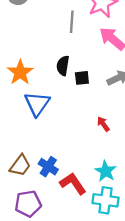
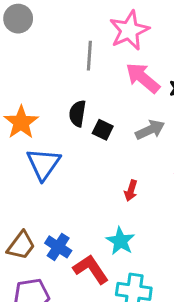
black square: (82, 78) -> (103, 130), turned 32
red arrow: (103, 124) -> (131, 191), turned -128
cyan star: (105, 171) -> (120, 241), moved

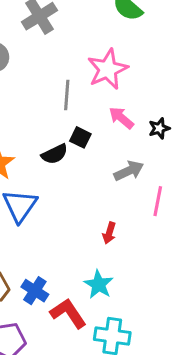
pink arrow: (143, 78) -> (121, 118), size x0.7
black semicircle: (77, 113) -> (55, 154), turned -125
black square: (103, 130) -> (80, 137), moved

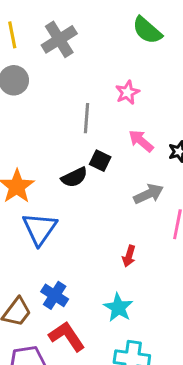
pink star: (108, 69) -> (127, 92), size x0.6
blue cross: (35, 291) -> (55, 295), moved
red L-shape: (68, 313) -> (67, 336), moved

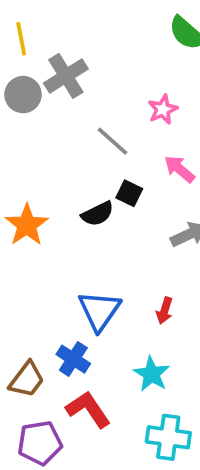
gray cross: (59, 39) -> (66, 76), moved
gray line: (86, 118) -> (112, 141), turned -52
blue triangle: (40, 229) -> (99, 311), moved

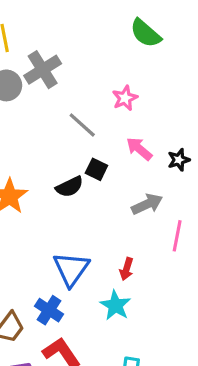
cyan star: (152, 374) -> (115, 305), moved

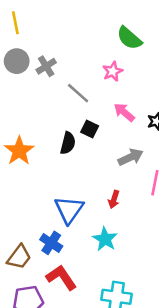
green semicircle: (145, 33) -> (129, 38), moved
gray cross: (43, 70) -> (46, 66), moved, size x0.7
black semicircle: (70, 187) -> (68, 143), turned -50
red arrow: (127, 269) -> (114, 199), moved

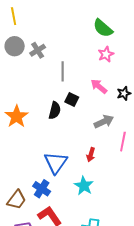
pink star: (113, 71) -> (106, 54), moved
gray line: (78, 93) -> (63, 71), turned 48

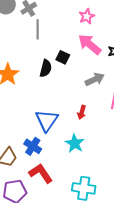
pink star: (106, 54) -> (87, 16), moved
gray line: (63, 71) -> (38, 29), moved
pink arrow: (99, 86) -> (90, 44), size x1.4

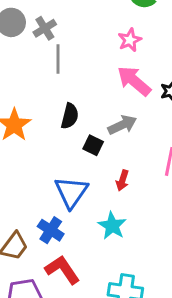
black square: (63, 57) -> (93, 145), moved
gray arrow: (95, 79) -> (122, 125), moved

